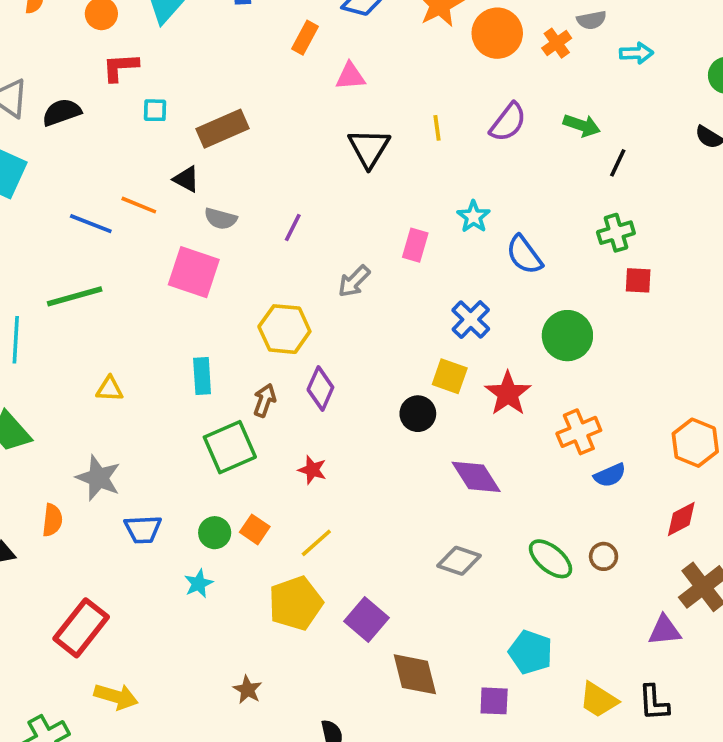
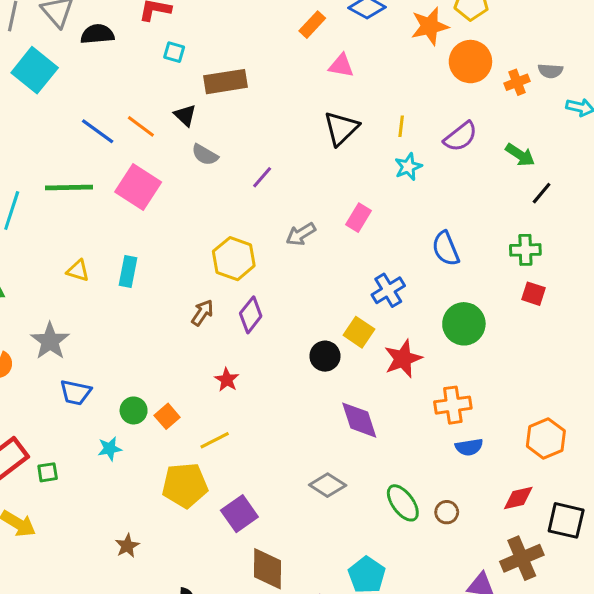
cyan star: (473, 217) -> (408, 167), moved
pink square: (194, 272) -> (138, 187), moved
cyan rectangle: (202, 376) -> (128, 272), moved
green square: (230, 447) -> (48, 472), moved, size x0.5

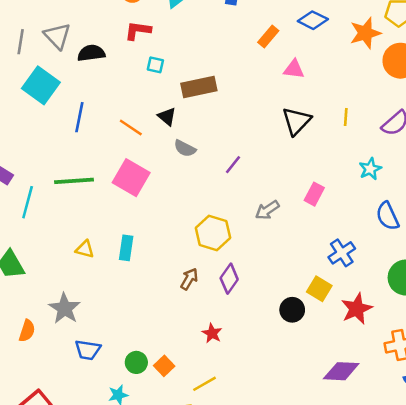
blue line: (98, 131) -> (79, 117), moved, turned 68
cyan star: (408, 167) -> (370, 169), moved
purple diamond: (359, 420) -> (341, 371), moved, turned -66

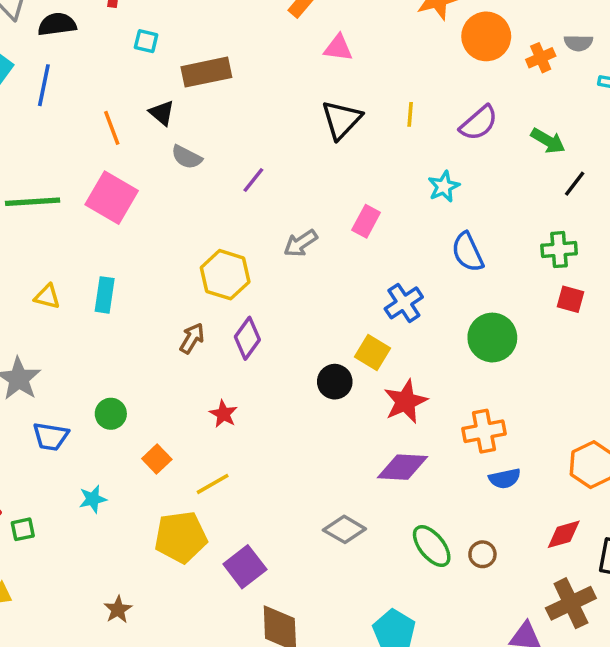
blue line: (79, 117) -> (44, 85), moved
orange line: (131, 127) -> (112, 128), turned 35
red star: (357, 309) -> (406, 401), moved
green circle: (136, 362) -> (111, 414), moved

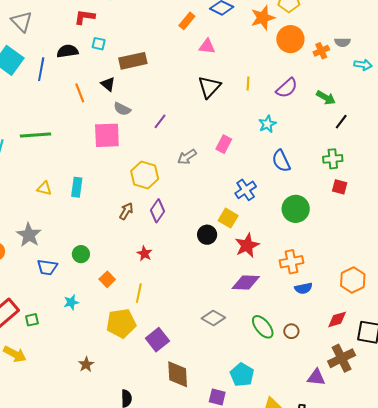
black semicircle: (57, 24) -> (68, 51), moved
pink square: (112, 198) -> (107, 135), moved, turned -32
yellow line: (213, 484) -> (139, 293), turned -48

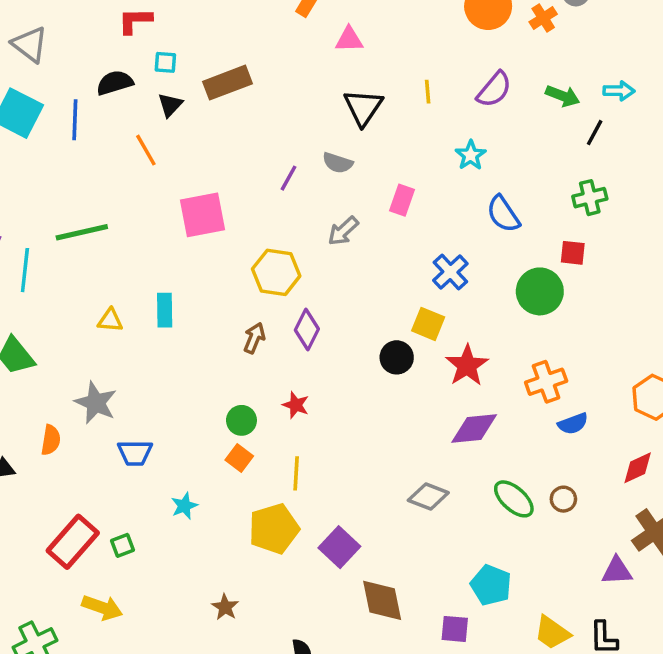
cyan arrow: (363, 65) -> (619, 91), moved
black triangle: (108, 84) -> (170, 105), moved, turned 42
gray semicircle: (122, 109) -> (338, 163), moved
red square: (340, 187) -> (573, 253), moved
green circle: (81, 254) -> (241, 420), moved

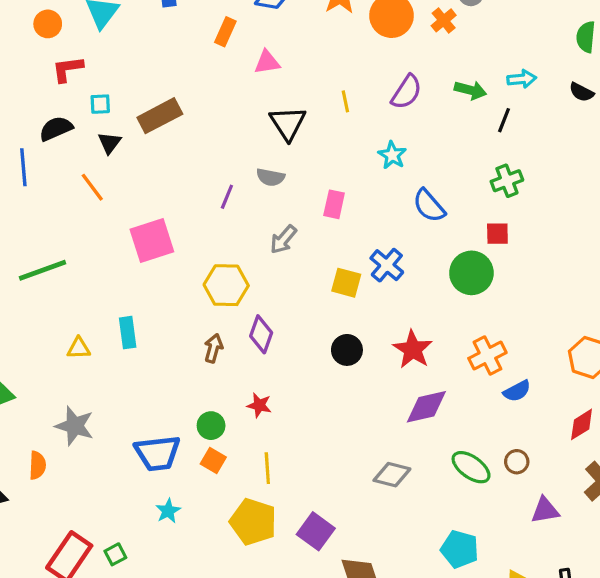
yellow square: (428, 324) -> (346, 283), moved
blue trapezoid: (135, 453) -> (157, 453), moved, size x1.4
yellow pentagon: (274, 529) -> (253, 522), turned -30
purple triangle: (617, 571) -> (545, 510), moved

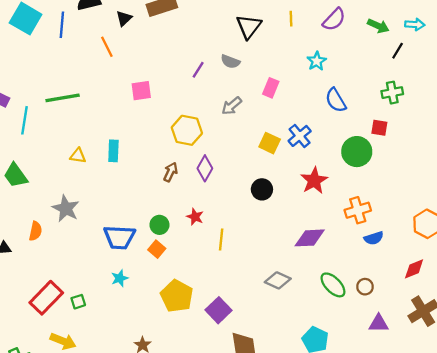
pink square: (152, 241) -> (141, 91), size x0.7
red star: (413, 349) -> (314, 181), moved
yellow line: (267, 468) -> (221, 239), moved

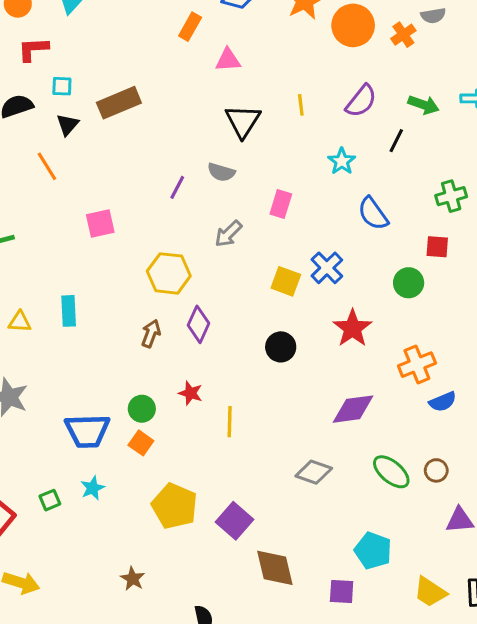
black line: (398, 51) -> (396, 141), moved
green circle: (357, 152) -> (409, 283), size x0.7
green square: (78, 302) -> (50, 500), moved

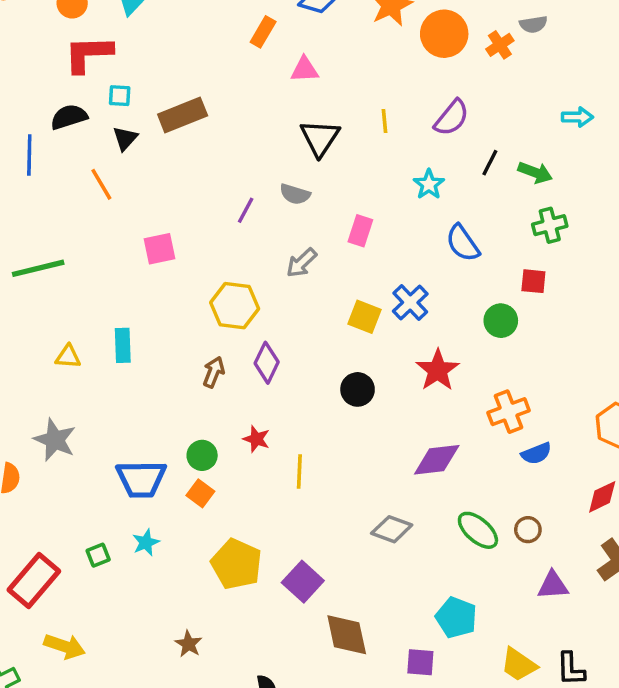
red L-shape: (33, 49) -> (88, 54), size x1.4
green arrow: (423, 105) -> (535, 172), moved

